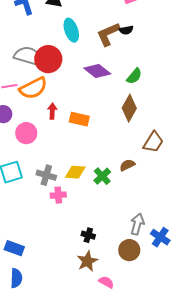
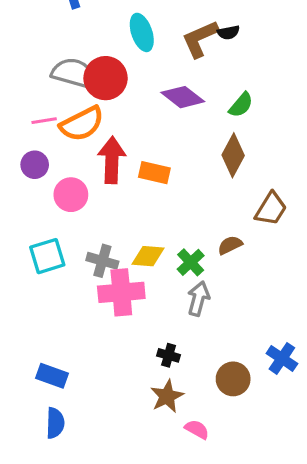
red arrow: (52, 111) -> (112, 160), size x1.8
pink cross: (58, 195) -> (121, 292), size x1.8
gray arrow: (137, 224) -> (198, 299), moved

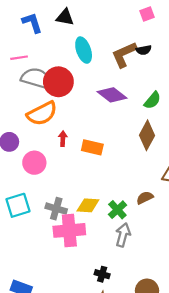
pink line: (44, 121) -> (19, 58), moved
red arrow: (112, 160) -> (63, 139), size x0.5

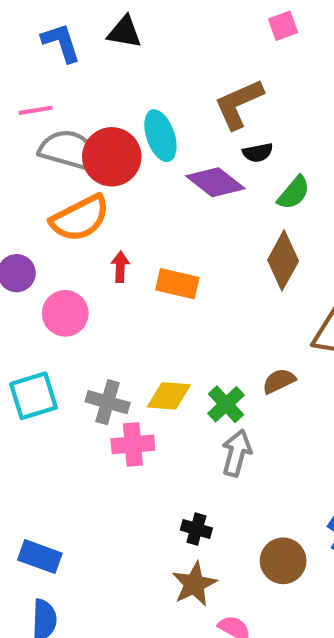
cyan ellipse: (84, 50) -> (160, 136), moved
black semicircle: (144, 50) -> (258, 153), moved
pink cross: (69, 230) -> (133, 444), size x0.7

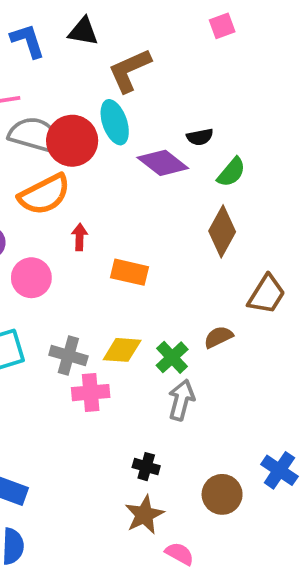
brown L-shape: (239, 104) -> (130, 70), moved
orange rectangle: (177, 284) -> (130, 272), moved

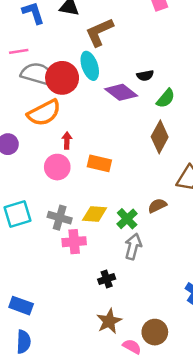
pink circle: (31, 278) -> (57, 167), moved
black cross: (146, 467) -> (107, 279), moved, turned -35
brown circle: (222, 494) -> (155, 332), moved

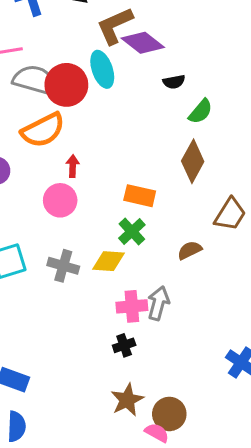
purple diamond: (121, 92) -> (143, 43), moved
orange rectangle: (99, 163) -> (140, 196), moved
green cross: (127, 219) -> (132, 232), moved
pink cross: (74, 242) -> (132, 306), moved
brown circle: (155, 332) -> (169, 414), moved

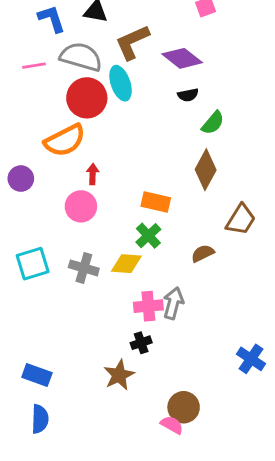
purple diamond: (143, 43) -> (182, 58), moved
gray semicircle: (35, 80) -> (81, 57), moved
brown star: (127, 400) -> (119, 375), moved

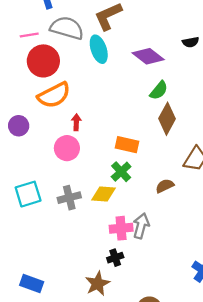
purple diamond: (182, 58) -> (148, 56), moved
black semicircle: (188, 95) -> (191, 42), moved
red circle: (87, 98) -> (43, 61), moved
green semicircle: (213, 123) -> (159, 90), moved
gray cross: (84, 268) -> (69, 198), turned -30

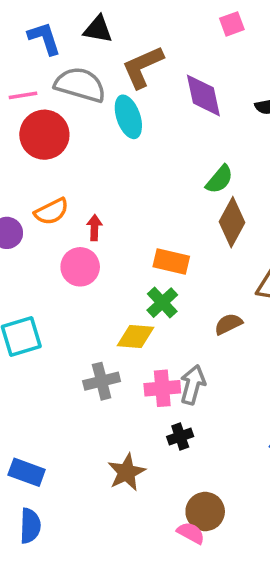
purple diamond: (148, 56) -> (203, 95), moved, turned 40
orange semicircle: (54, 95) -> (52, 211), moved, size x0.7
gray cross: (69, 198) -> (102, 381), moved
black cross: (115, 258) -> (180, 436), moved

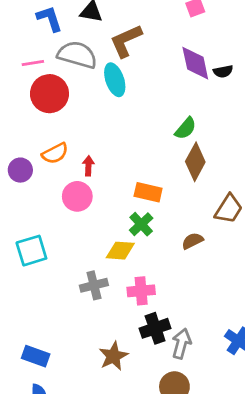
purple diamond: (203, 95) -> (195, 63), moved
gray arrow: (193, 385) -> (181, 344), moved
black cross: (180, 436) -> (155, 328), size x1.5

